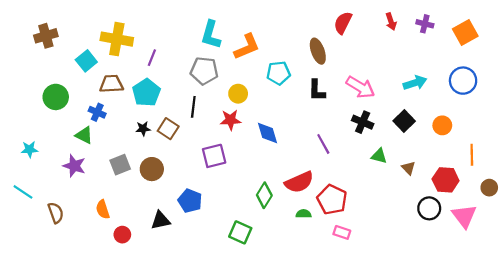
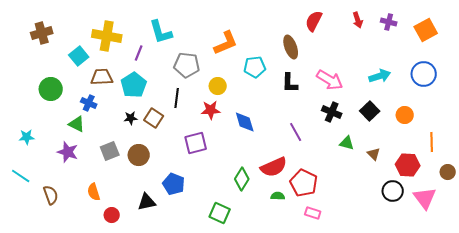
cyan L-shape: (211, 35) -> (161, 32), moved, turned -32

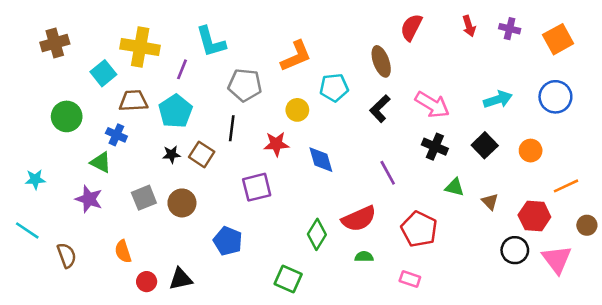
black L-shape: (290, 83) -> (380, 109), turned 45
yellow circle: (218, 86) -> (297, 110), moved
orange line: (432, 142) -> (566, 186), turned 66
red pentagon: (304, 183) -> (419, 229), moved
black triangle: (147, 202) -> (181, 279), moved

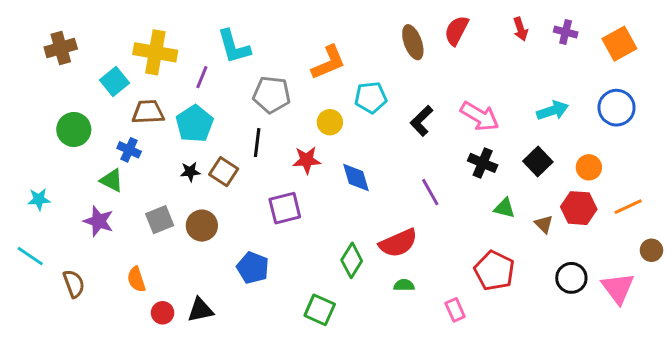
brown ellipse: (381, 61) -> (413, 42), moved
red hexagon: (534, 216) -> (579, 208), moved
red pentagon: (419, 229) -> (494, 271), moved
pink rectangle: (410, 279) -> (455, 310), turned 48

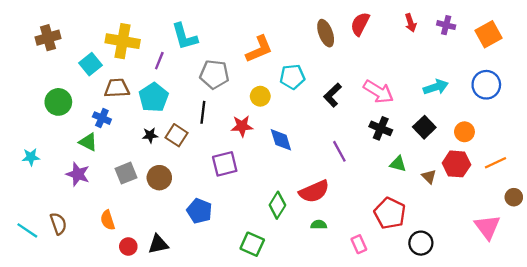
cyan line: (30, 256) -> (27, 230), moved
black circle: (571, 278) -> (421, 243), moved

